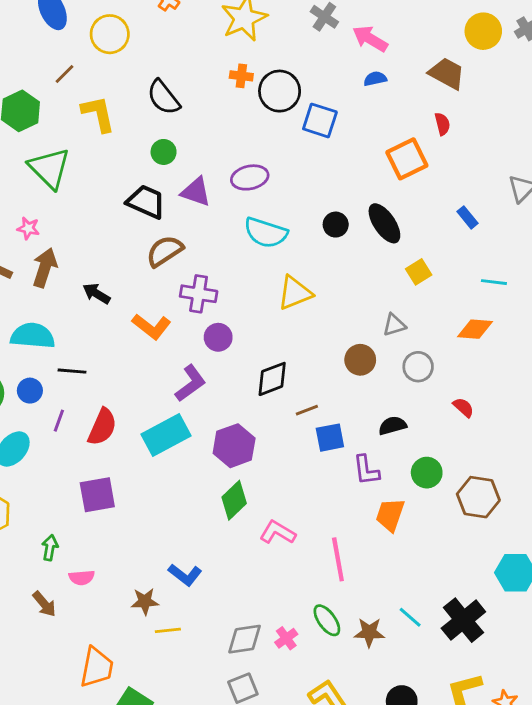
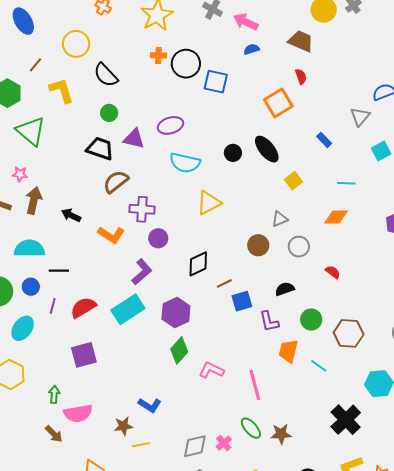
yellow circle: (110, 34) -> (76, 44), moved
red semicircle: (102, 427) -> (83, 308), turned -140
pink semicircle: (82, 578) -> (78, 413), size x1.6
cyan line: (410, 617) -> (319, 366), moved

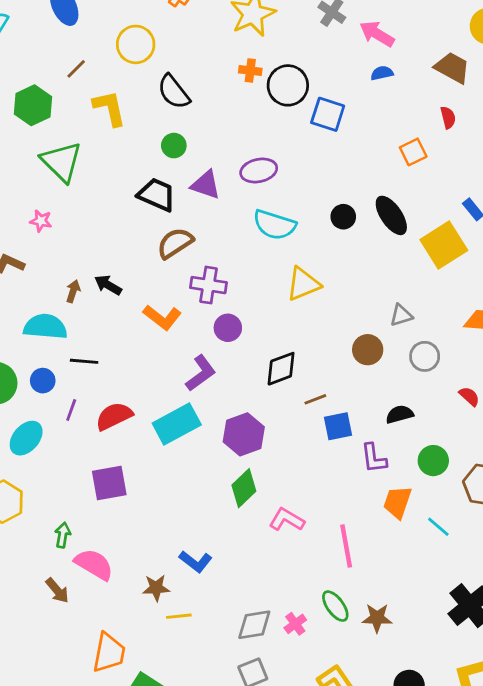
orange square: (278, 103) -> (413, 152), size x0.7
yellow square: (293, 181) -> (444, 245), moved, size x1.8
brown arrow: (34, 200) -> (73, 291), moved, size x0.6
pink semicircle: (78, 413) -> (94, 564), turned -144

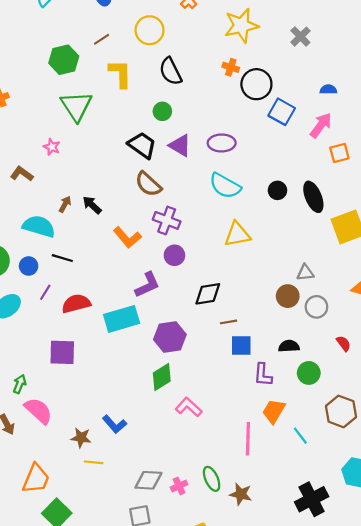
pink arrow: (377, 34) -> (321, 125), moved, turned 84
brown semicircle: (175, 243) -> (148, 184), turned -116
brown circle: (368, 350) -> (288, 296), moved
green circle: (433, 461) -> (309, 373), moved
pink line: (346, 546) -> (248, 439), moved

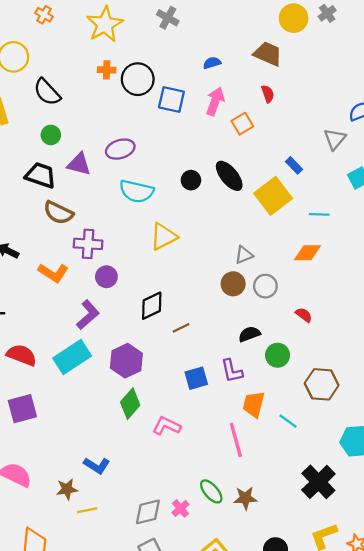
red semicircle: (76, 303) -> (22, 355), turned 52
blue square: (241, 346) -> (196, 378), moved

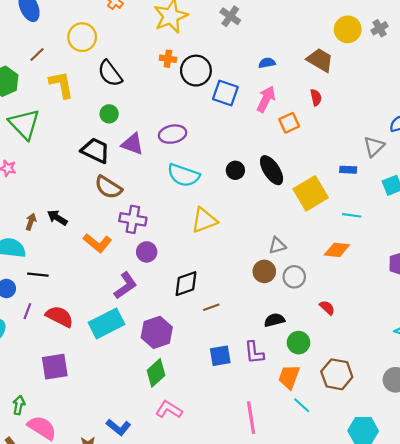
blue rectangle: (294, 165) -> (348, 170), moved, turned -49
orange trapezoid: (254, 404) -> (289, 377), moved
pink L-shape: (166, 426) -> (169, 410), moved

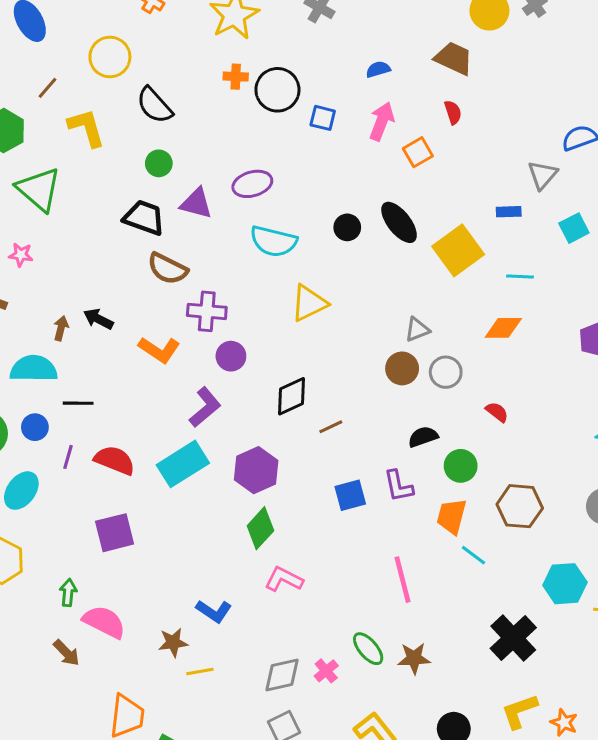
blue square: (225, 93) -> (323, 118), size x0.7

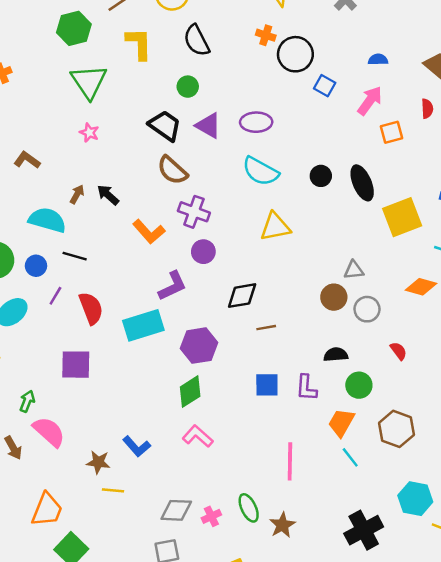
pink star: (21, 255) -> (89, 133), moved
red semicircle: (115, 460) -> (91, 308), turned 32
brown star: (414, 658) -> (282, 525), turned 30

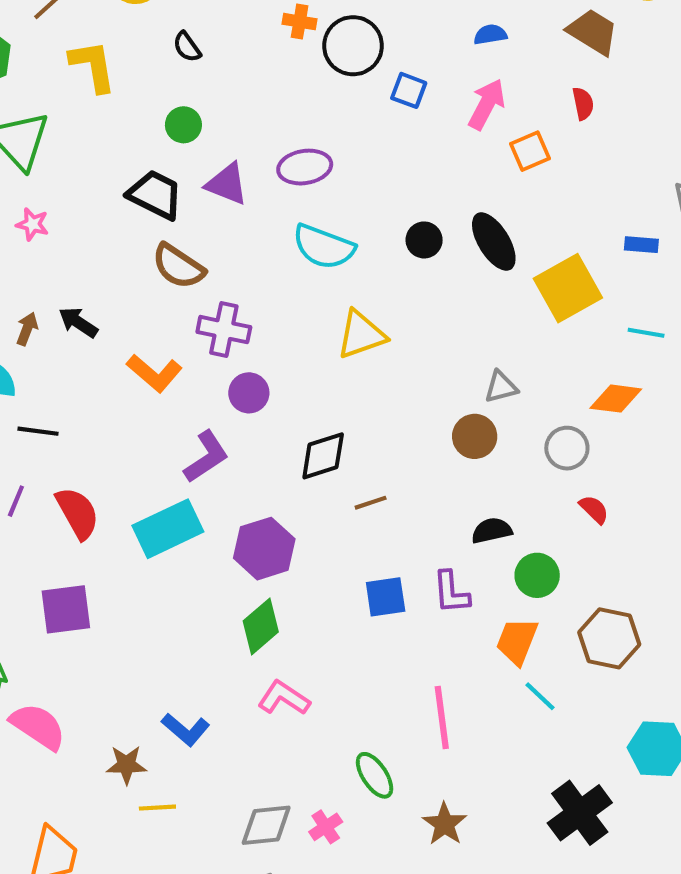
black semicircle: (197, 41) -> (187, 47), size x0.6
gray circle: (367, 309) -> (567, 448), moved
green ellipse: (249, 508) -> (375, 775), moved

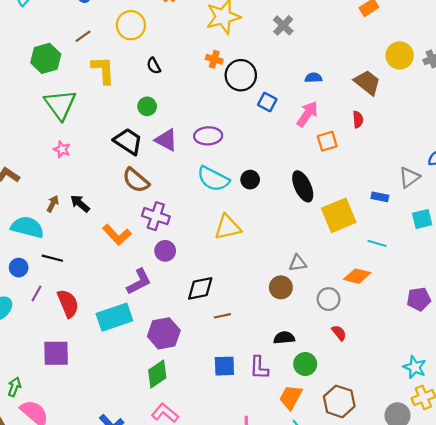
black circle: (424, 240) -> (250, 180), moved

